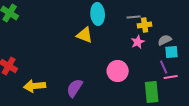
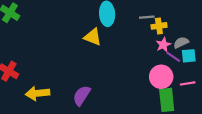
pink star: (138, 42) -> (163, 45), moved
purple line: (164, 67) -> (173, 57), moved, turned -32
pink circle: (118, 71) -> (161, 77), moved

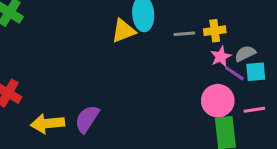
gray line: (147, 17) -> (184, 34), moved
yellow triangle: (93, 37) -> (123, 31), moved, turned -42
purple semicircle: (82, 96) -> (87, 119), moved

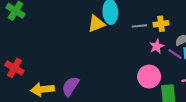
pink star: (221, 57) -> (157, 46), moved
pink circle: (218, 101) -> (149, 77), moved

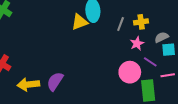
gray line: (139, 26) -> (121, 24), turned -64
purple line: (175, 54) -> (150, 62), moved

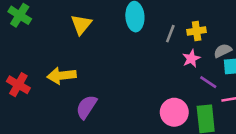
yellow triangle: (80, 22) -> (81, 24), moved, turned -30
pink circle: (130, 72) -> (174, 112), moved
yellow arrow: (28, 84) -> (62, 76), moved

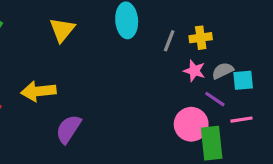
gray semicircle: (223, 51) -> (223, 71), moved
pink star: (191, 59) -> (194, 71), turned -30
pink circle: (174, 112) -> (191, 124), moved

